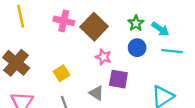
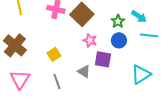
green star: (136, 23) -> (118, 21), moved
blue circle: (137, 48) -> (119, 40), moved

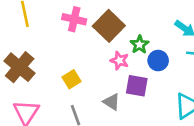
green star: (118, 21) -> (139, 45), moved

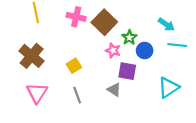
gray triangle: (111, 102) -> (114, 90), moved

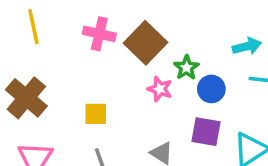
cyan arrow: (166, 24) -> (247, 46), turned -49
yellow square: (74, 66) -> (96, 114), turned 32
purple square: (127, 71) -> (206, 132), moved

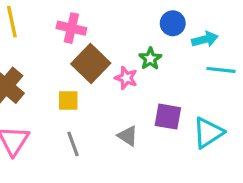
brown square: (146, 43) -> (91, 63), moved
blue circle: (211, 89) -> (173, 23), moved

